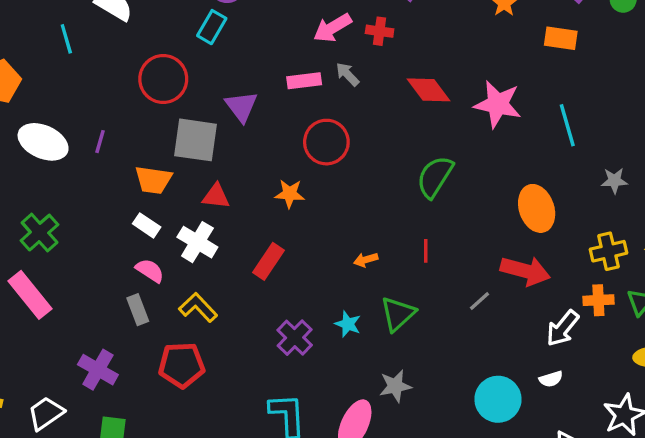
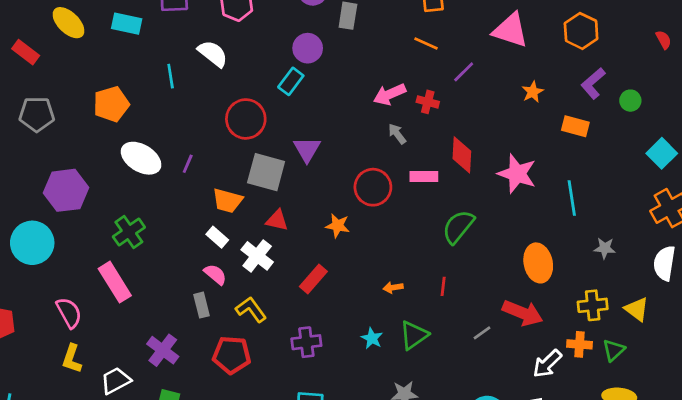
pink rectangle: (304, 81) -> (424, 176), moved
red diamond: (428, 90) -> (462, 155), turned 33
purple cross: (295, 338) -> (306, 342), moved, turned 32

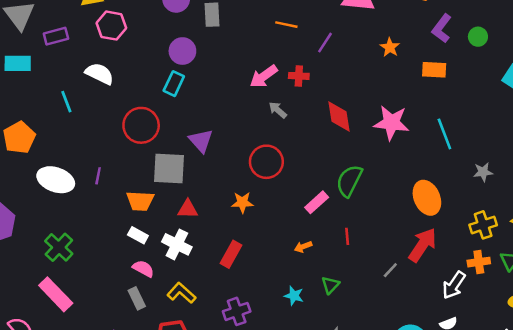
pink rectangle: (424, 176) -> (317, 202), moved, turned -30
red arrow: (523, 313) -> (423, 245), turned -66
green triangle: (414, 335) -> (330, 285), size x0.7

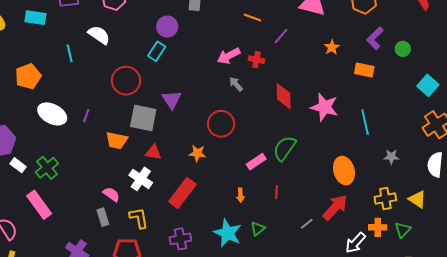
white rectangle: (138, 235) -> (18, 165), moved
orange arrow: (303, 247) -> (240, 195), turned -80
red rectangle: (231, 254) -> (182, 193), size x1.4
yellow L-shape: (181, 293) -> (139, 218), turned 30
cyan star: (294, 296) -> (228, 233), size x1.8

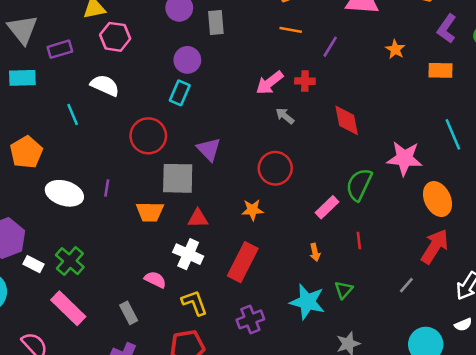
pink star: (324, 107) -> (405, 158), moved
gray rectangle: (103, 217) -> (129, 313), moved
gray line: (307, 224) -> (406, 285), moved

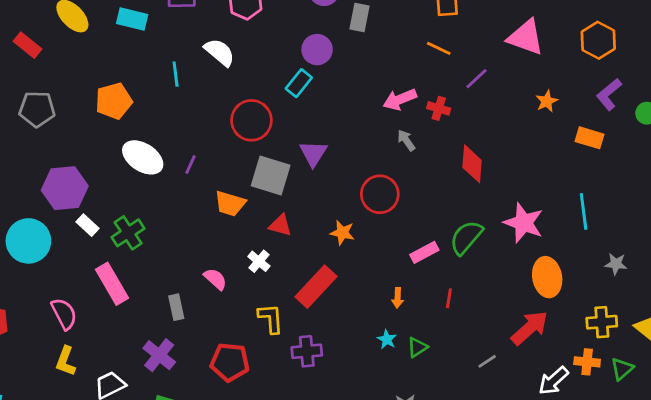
white cross: (188, 254) -> (259, 261), size x0.7
cyan star: (307, 302) -> (387, 339), moved, size x0.5
yellow L-shape: (194, 303) -> (271, 318), moved

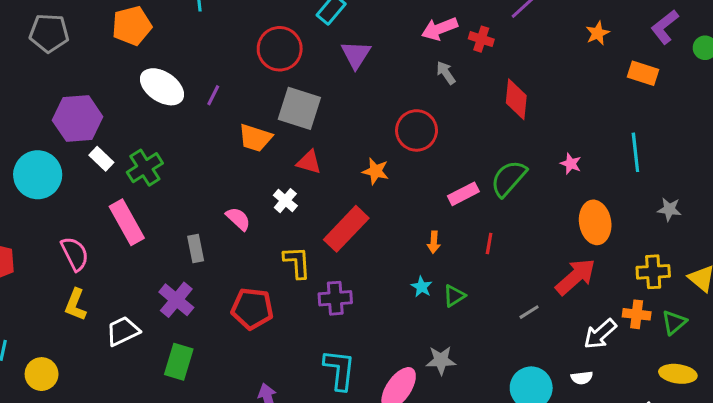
purple triangle: (313, 153) -> (356, 54), moved
pink star: (524, 223) -> (571, 164), size x0.5

